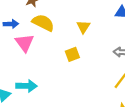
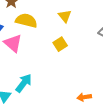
cyan arrow: (26, 86) -> (24, 83), turned -42

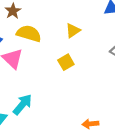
yellow triangle: (65, 16) -> (73, 31), turned 32

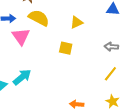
yellow square: (66, 62) -> (66, 48), turned 32

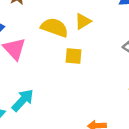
yellow semicircle: (39, 18) -> (55, 27), moved

